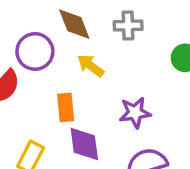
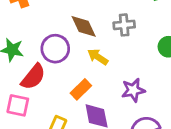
orange rectangle: (66, 107) -> (81, 89), turned 55

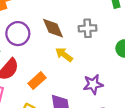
purple circle: (55, 49) -> (18, 34), moved
orange rectangle: (81, 89) -> (37, 81), moved

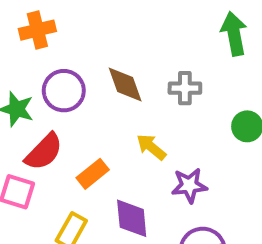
yellow arrow: (64, 55) -> (151, 147), moved

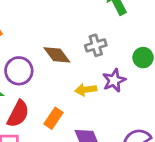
yellow arrow: (151, 147) -> (86, 90), turned -30
purple star: (189, 185) -> (114, 80), moved

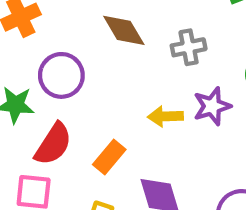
brown diamond: (57, 55) -> (124, 30), moved

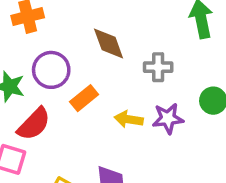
orange rectangle: (109, 157) -> (84, 98), moved

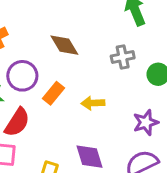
gray cross: (158, 67) -> (123, 57), moved
purple star: (168, 118) -> (146, 122), moved

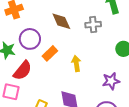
gray cross: (123, 57) -> (93, 25), moved
yellow arrow: (93, 103) -> (76, 63), turned 77

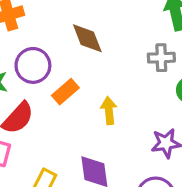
gray cross: (93, 25) -> (161, 58), moved

